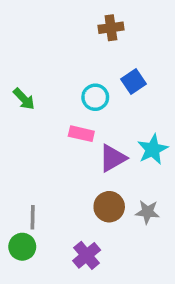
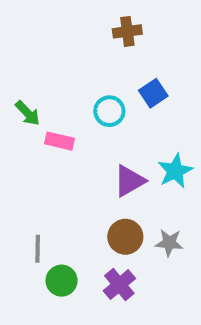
pink rectangle: (81, 134) -> (60, 141), moved
green circle: (22, 247) -> (62, 281), moved
purple cross: (87, 255) -> (119, 285), moved

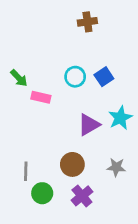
blue square: (153, 93) -> (104, 77), moved
brown circle: (125, 237) -> (72, 164), moved

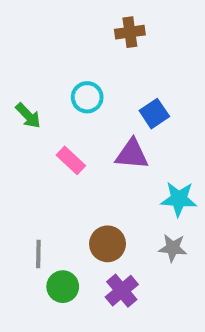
cyan circle: (75, 77) -> (87, 97), moved
pink rectangle: (41, 97) -> (71, 160), moved, turned 30
cyan star: (120, 118) -> (179, 199), moved, turned 30
purple triangle: (89, 125) -> (132, 154), moved, turned 35

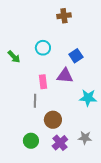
pink rectangle: (71, 160) -> (43, 82), moved, turned 40
gray star: (173, 248) -> (85, 138), moved
gray line: (38, 254) -> (35, 101), moved

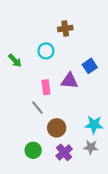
brown cross: (64, 16) -> (65, 28), moved
blue square: (76, 56) -> (90, 66), moved
cyan star: (88, 98) -> (94, 125), moved
gray line: (35, 101) -> (37, 108), turned -40

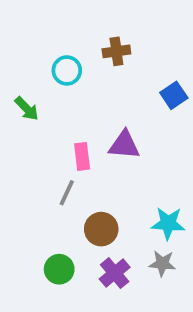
cyan circle: (46, 51) -> (67, 70), moved
blue square: (90, 66) -> (174, 95), moved
gray line: (37, 108) -> (67, 193), turned 64

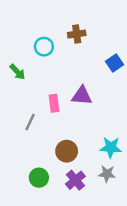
gray line: (67, 193) -> (30, 122), moved

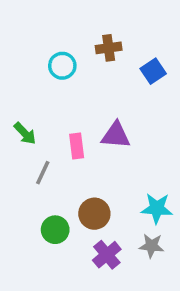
blue square: (114, 63) -> (153, 71), moved
green arrow: (17, 72) -> (25, 133), moved
green circle: (39, 178) -> (55, 230), moved

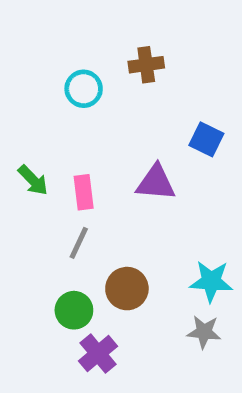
blue square: (153, 71) -> (206, 139), moved, turned -30
pink rectangle: (77, 146) -> (84, 192), moved
gray line: (43, 173) -> (79, 243), moved
purple cross: (107, 255) -> (98, 354), moved

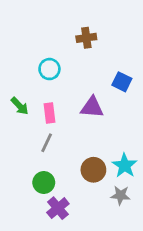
cyan circle: (84, 89) -> (49, 69), moved
cyan star: (211, 281) -> (125, 165), turned 30
brown circle: (127, 289) -> (93, 170), moved

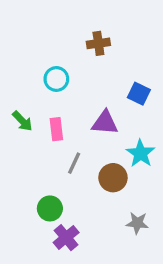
gray line: (47, 143) -> (74, 163), moved
cyan star: (125, 165) -> (140, 153), moved
brown circle: (93, 170) -> (113, 178), moved

